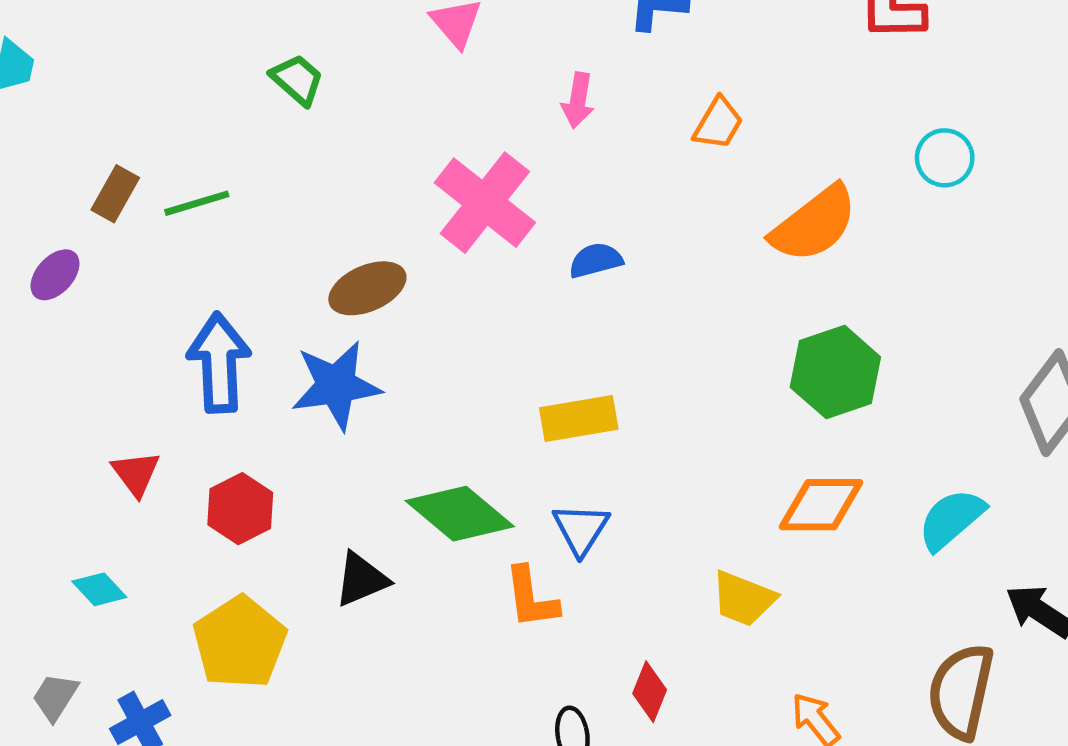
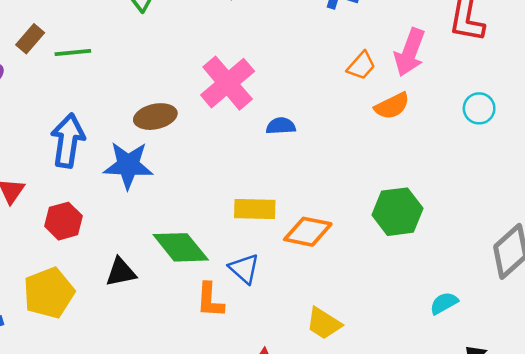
pink arrow: (578, 100) -> (410, 52), moved, size x1.6
orange semicircle: (814, 224) -> (392, 106), moved, size x0.7
orange diamond: (821, 505) -> (308, 232), moved
cyan semicircle: (951, 519) -> (444, 303), size x0.7
blue triangle: (581, 529) -> (244, 269), turned -32

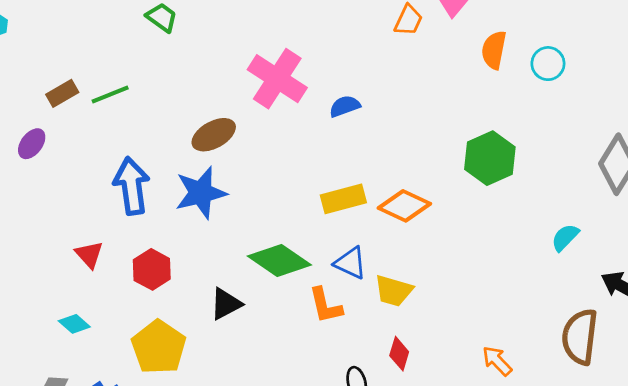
brown rectangle: (30, 39) -> (62, 93), turned 36
orange semicircle: (392, 106) -> (494, 50), moved, turned 144
cyan circle: (479, 108) -> (548, 64), moved
orange diamond: (308, 232) -> (404, 206), turned 30
yellow trapezoid: (324, 323) -> (394, 291), moved

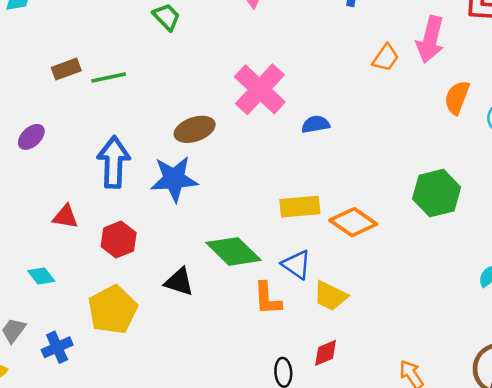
purple ellipse: (32, 144) -> (31, 137), moved
red triangle: (89, 255) -> (65, 217), turned -48
black triangle: (226, 304) -> (179, 282), turned 36
red diamond: (399, 354) -> (326, 353), turned 40

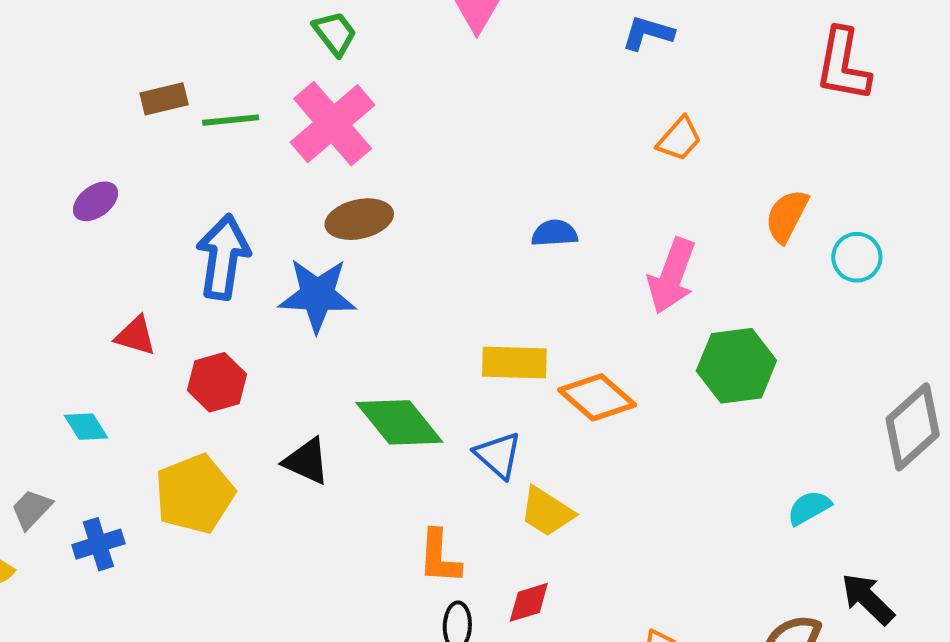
pink arrow: (430, 39) -> (672, 276), moved
pink cross: (260, 89) -> (333, 124), moved
orange L-shape: (267, 299) -> (439, 557), moved

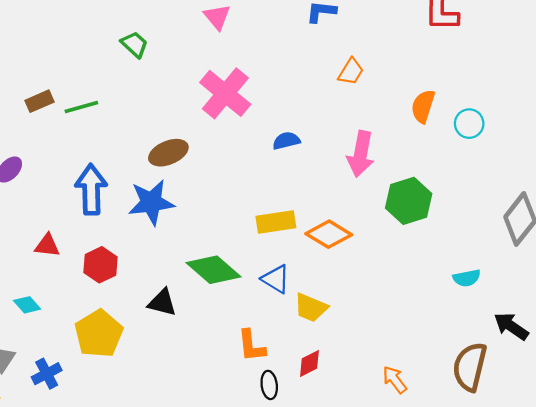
pink cross: (333, 124) -> (225, 93), moved
cyan semicircle: (809, 508) -> (467, 278), turned -152

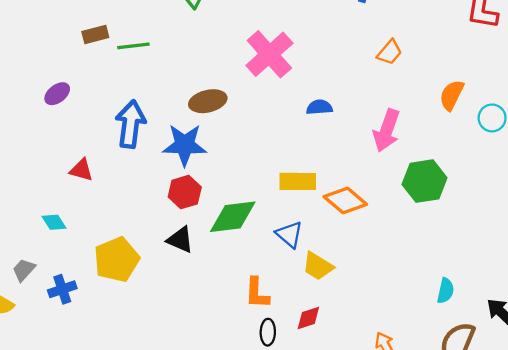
red hexagon: (101, 265) -> (185, 192), moved
green diamond: (214, 270) -> (233, 217), turned -57
cyan semicircle: (467, 278) -> (445, 291), moved, turned -75

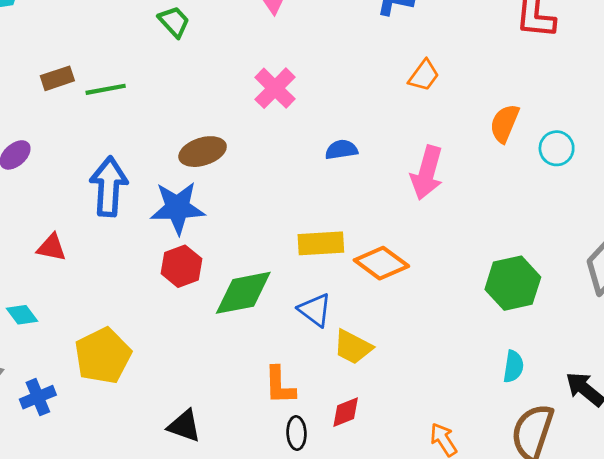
pink cross: (269, 54) -> (275, 88), size x0.7
green hexagon: (424, 181) -> (513, 283), moved
black triangle: (180, 240) -> (184, 426), moved

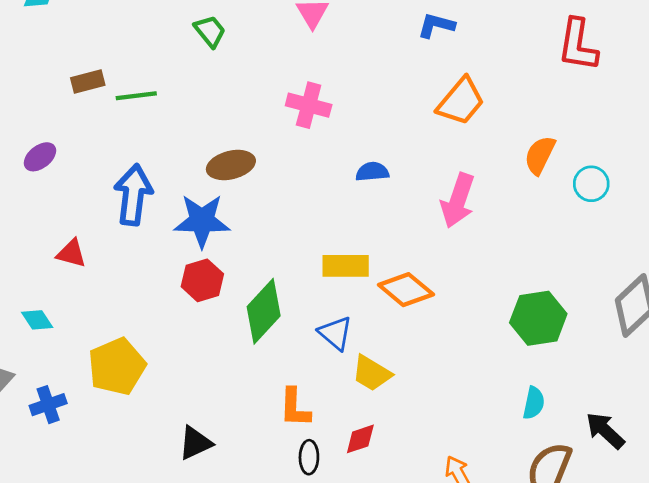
orange trapezoid: (424, 75) -> (461, 101), size x1.5
pink cross: (275, 88) -> (309, 105), turned -33
green diamond: (243, 293) -> (264, 311), turned -40
black triangle: (184, 426) -> (195, 443), turned -48

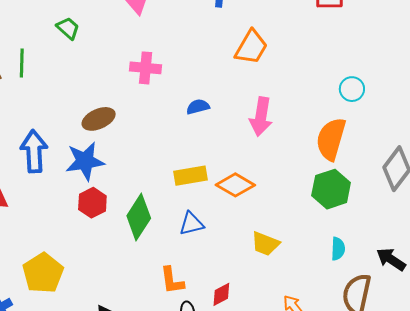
green line: (136, 96) -> (22, 63), moved, turned -72
orange semicircle: (540, 155) -> (331, 139), moved, size x1.5
blue triangle: (335, 333) -> (191, 224), turned -44
yellow trapezoid: (372, 373) -> (265, 244), moved

